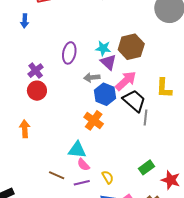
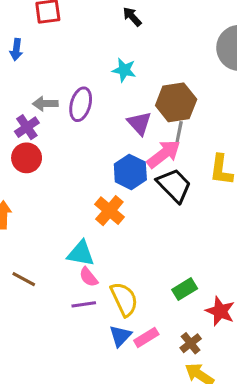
cyan star: (103, 48) -> (124, 70), moved
gray arrow: (92, 78) -> (45, 104), moved
gray line: (146, 117) -> (179, 133), moved
brown line: (57, 175) -> (24, 279), moved
yellow semicircle: (108, 177) -> (124, 299), size x1.6

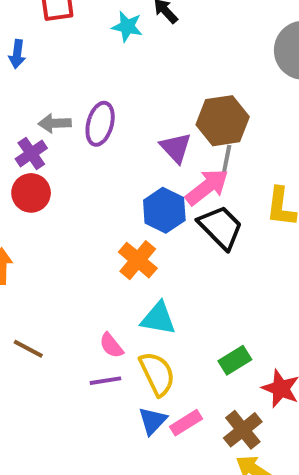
cyan star: (124, 70) -> (127, 27), moved
cyan triangle: (81, 253) -> (158, 318), moved
brown cross: (191, 343) -> (243, 430), size x1.4

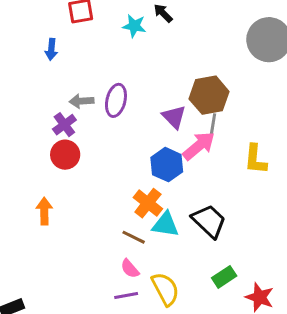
black trapezoid: (221, 227) -> (209, 221), moved
cyan triangle: (158, 318) -> (165, 225), moved
brown line: (28, 349) -> (134, 237), moved

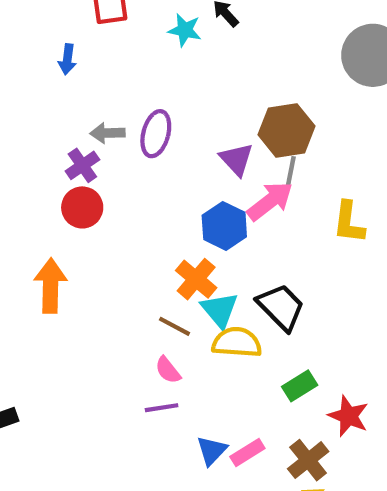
orange arrow: (44, 211) -> (50, 286), size x1.4
cyan triangle: (165, 225) -> (220, 310), turned 40
yellow semicircle: (165, 289) -> (237, 342), moved, turned -60

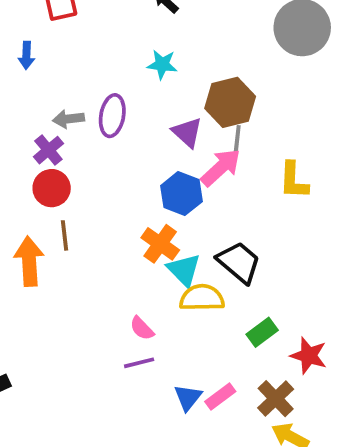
cyan star: (185, 30) -> (162, 64), moved
brown line: (175, 326) -> (65, 235), moved, turned 60

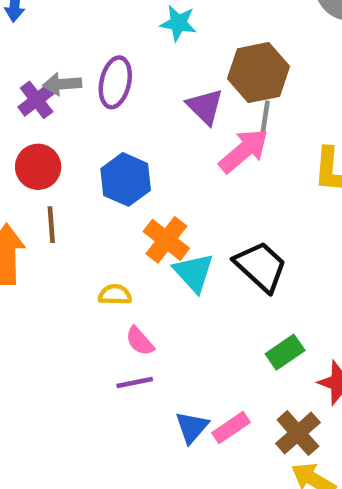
purple cross: (48, 150) -> (37, 100), moved
blue hexagon: (181, 194) -> (126, 179), moved
yellow semicircle: (202, 298) -> (115, 295), moved, size x0.6

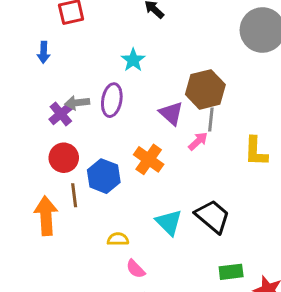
cyan star: (178, 23) -> (133, 60), moved, turned 30
pink arrow: (244, 151) -> (198, 141), size x0.6
blue hexagon: (126, 179) -> (104, 176), moved
orange cross: (166, 240) -> (149, 159), moved
green rectangle: (285, 352) -> (231, 272), turned 30

